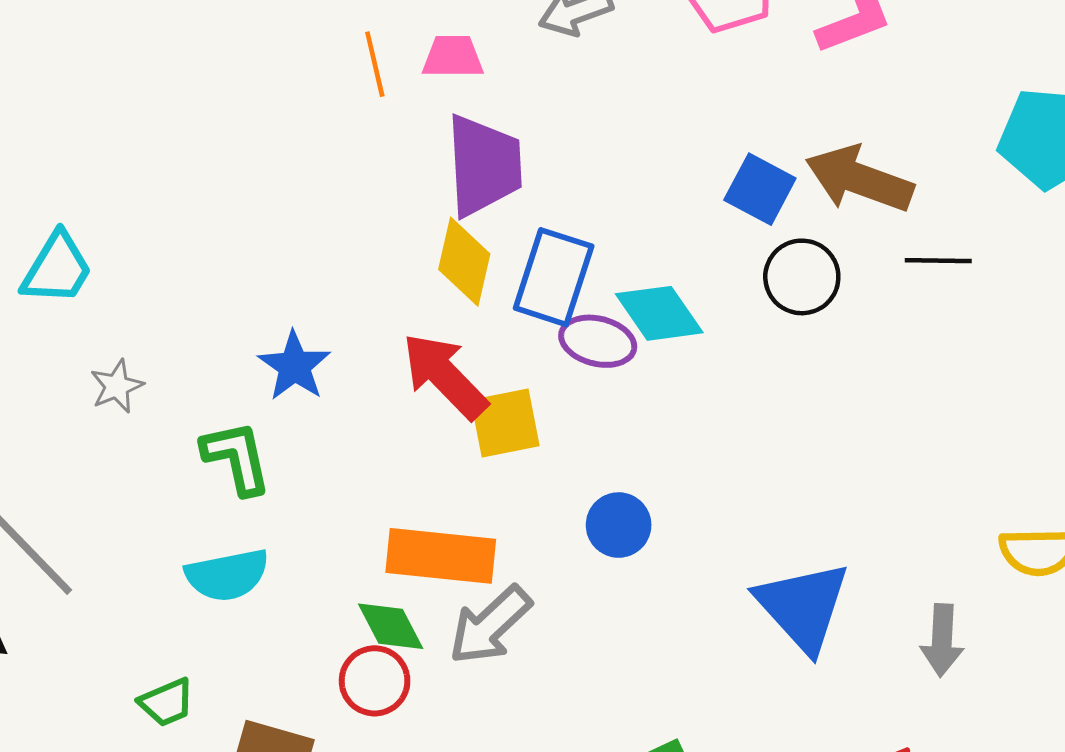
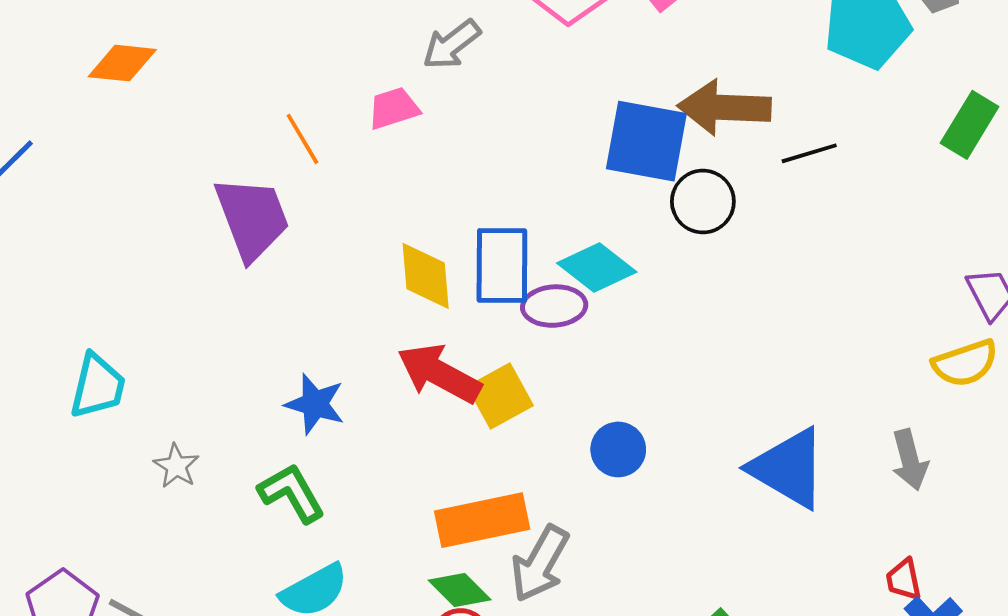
pink trapezoid: (453, 57) -> (394, 108), moved
purple trapezoid: (484, 165) -> (252, 218), moved
blue square: (760, 189) -> (646, 141), size x1.5

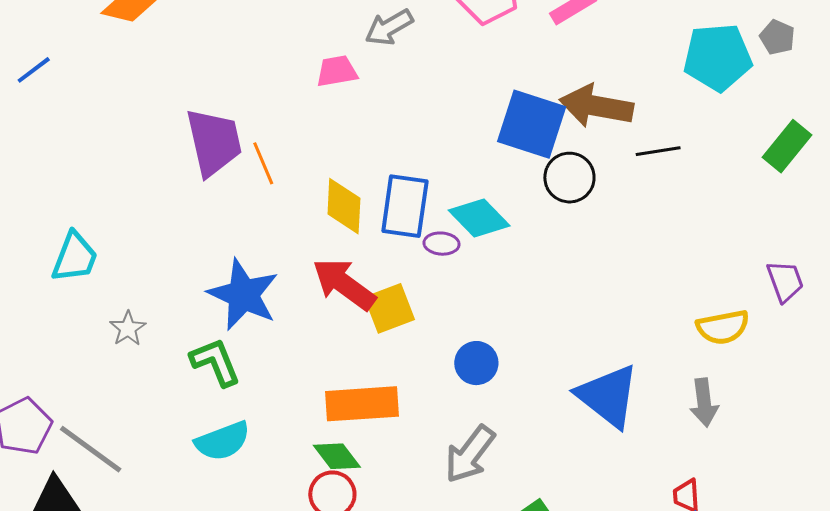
orange line: (302, 139) -> (263, 163), moved
purple ellipse: (554, 306) -> (442, 244), size x0.7
yellow semicircle: (965, 363) -> (723, 327), moved
blue star: (315, 404) -> (243, 295), size x1.5
gray arrow: (540, 564) -> (470, 454), moved

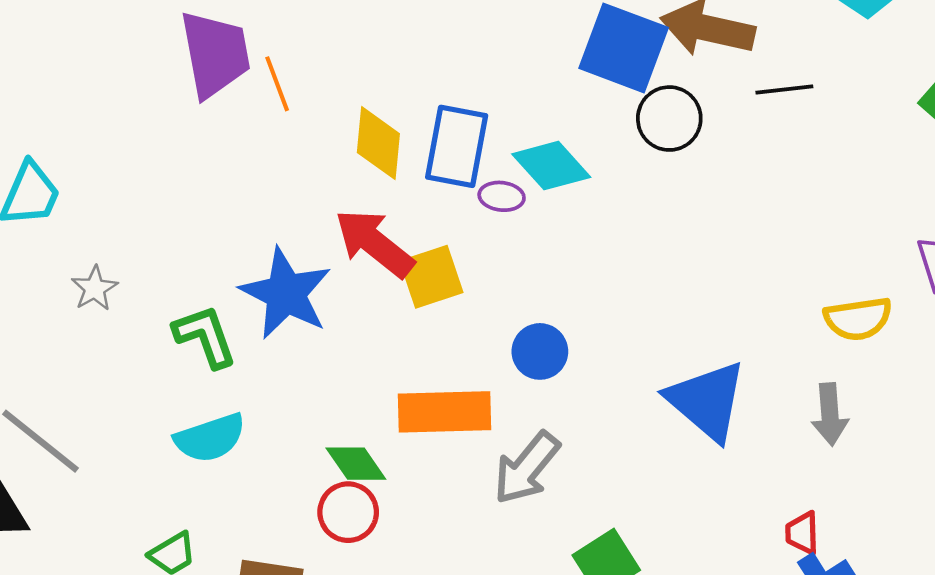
blue star: (243, 295) -> (286, 293), moved
orange rectangle: (362, 404) -> (445, 412), moved

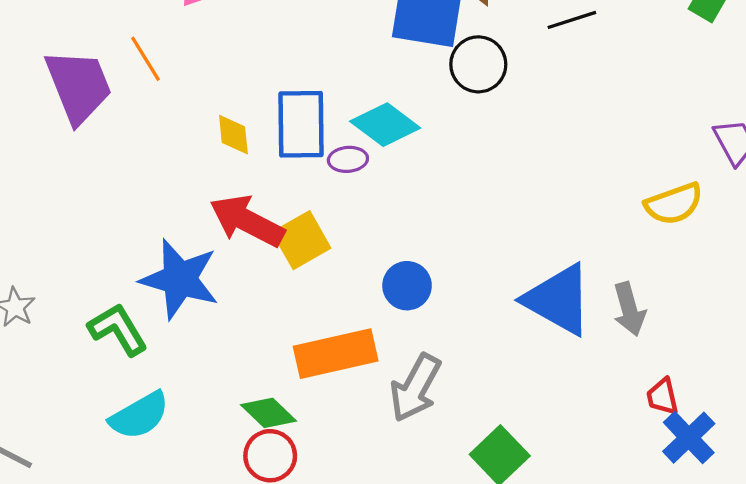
orange line: (277, 84) -> (145, 59), moved
yellow diamond: (378, 143) -> (233, 135), size x0.7
gray arrow: (830, 414) -> (629, 309), moved

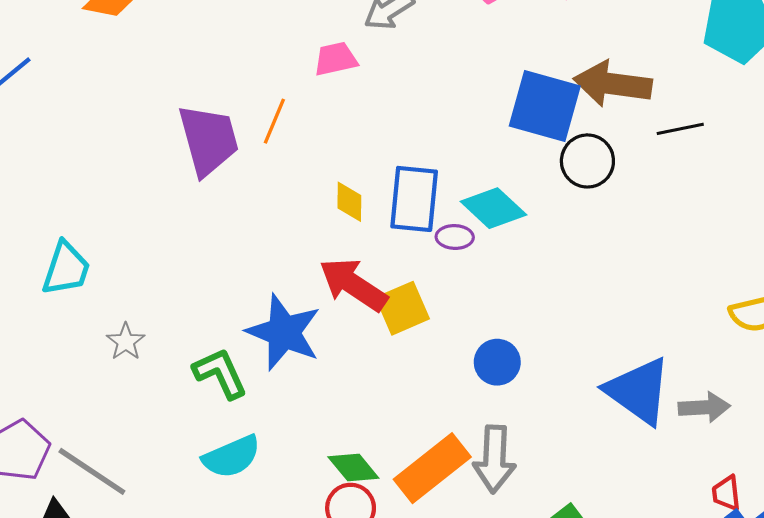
orange line: (145, 59) -> (274, 121), turned 48
gray arrow: (629, 309) -> (704, 407), turned -84
orange rectangle: (336, 354) -> (432, 468), moved, turned -32
gray arrow: (415, 388) -> (494, 459), turned -32

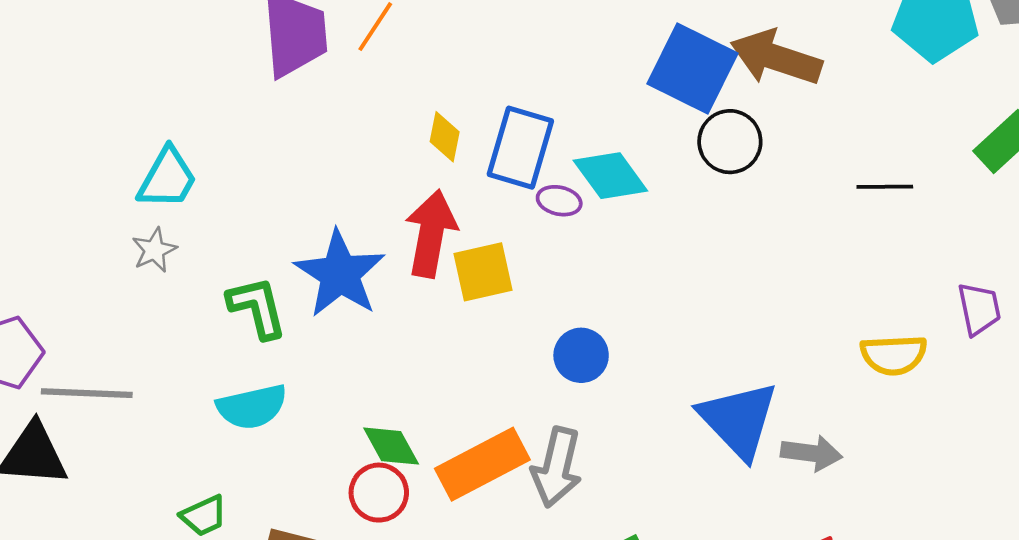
black line: (680, 129) -> (885, 187), moved
cyan trapezoid: (66, 269) -> (167, 178), moved
red arrow: (353, 285) -> (431, 234), turned 56
gray line: (92, 471) -> (87, 393), turned -42

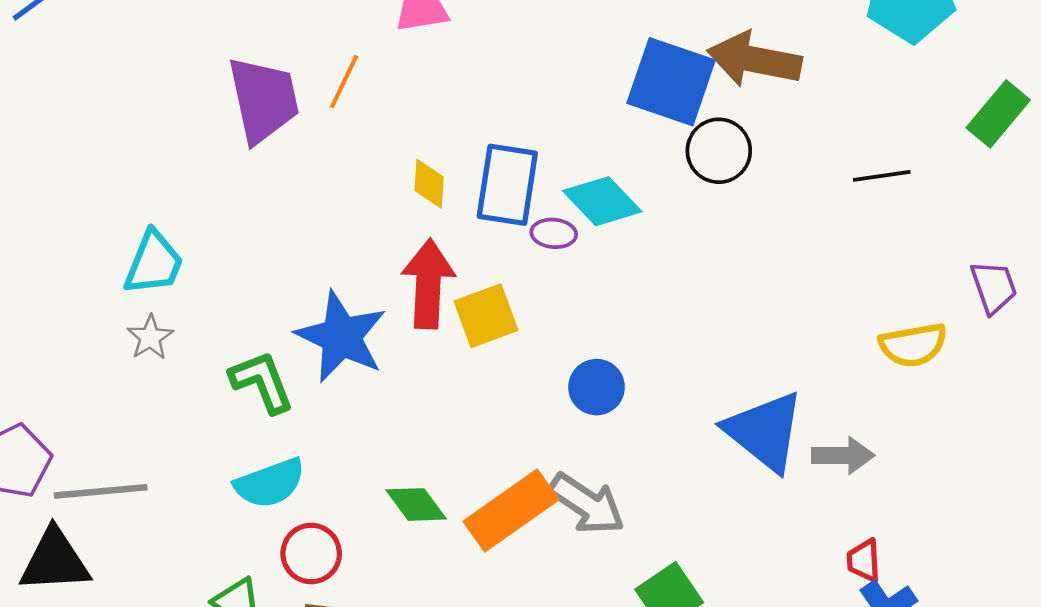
gray arrow: (557, 467) -> (587, 504), turned -62
red circle: (379, 493) -> (311, 554), moved

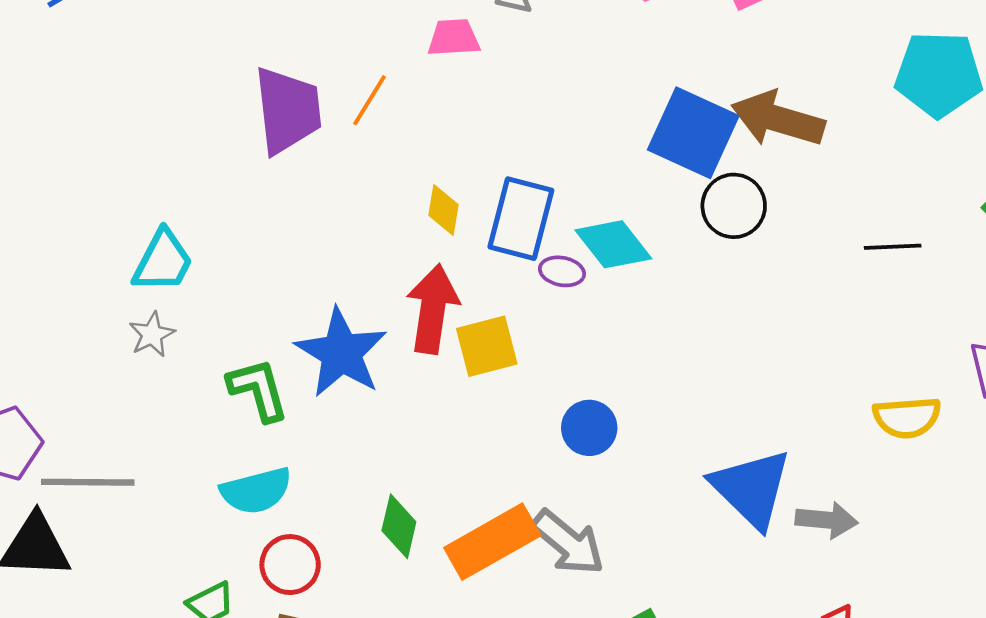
green diamond: (416, 504) -> (399, 526), turned 44

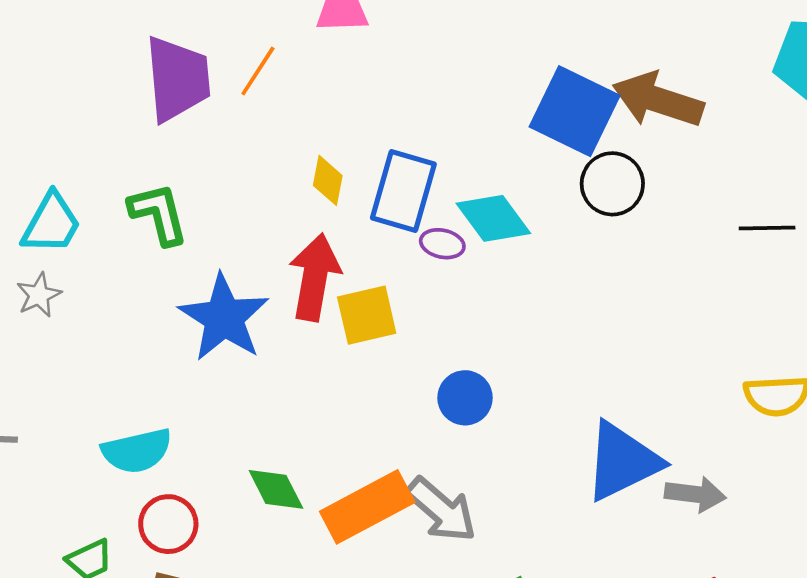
green L-shape: (258, 390) -> (158, 214), moved
blue triangle: (751, 488) -> (622, 461), turned 48
green diamond: (399, 526) -> (276, 489), turned -42

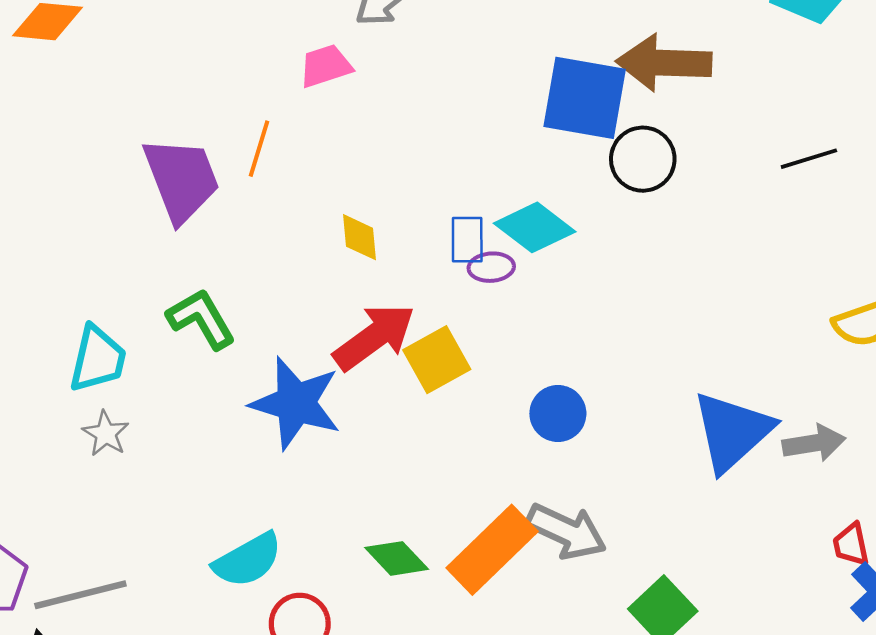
blue rectangle: (403, 191) -> (467, 240), moved, size x0.6
red arrow: (315, 277) -> (374, 337), turned 60

